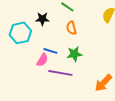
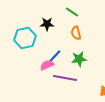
blue line: (50, 51) -> (55, 56), turned -64
pink semicircle: (42, 60) -> (47, 65), turned -144

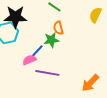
black star: (47, 24) -> (15, 17), moved, size x1.6
green star: (79, 59) -> (51, 40), moved

